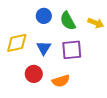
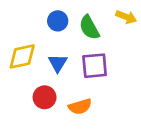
yellow arrow: (96, 23) -> (126, 17), moved

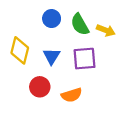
yellow arrow: (126, 17) -> (106, 30), moved
yellow diamond: (22, 56) -> (20, 50), turned -64

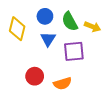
yellow diamond: (20, 50) -> (17, 29), moved
blue triangle: (52, 56) -> (48, 39), moved

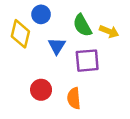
blue circle: (45, 16) -> (41, 14), moved
orange semicircle: (63, 83) -> (74, 98), turned 102

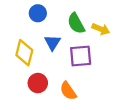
yellow diamond: (20, 34) -> (24, 53), moved
orange semicircle: (74, 98) -> (68, 91), turned -30

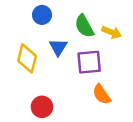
red circle: (38, 83) -> (42, 107), moved
orange semicircle: (68, 91) -> (102, 94), moved

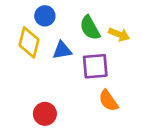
blue triangle: (58, 47) -> (62, 50), turned 48
yellow diamond: (27, 58) -> (29, 42), moved

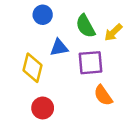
yellow arrow: (119, 34) -> (113, 32), turned 114
yellow diamond: (29, 42) -> (33, 68), moved

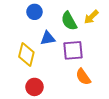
yellow arrow: (113, 32) -> (91, 17), moved

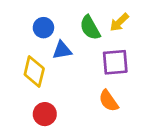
blue circle: (34, 12) -> (43, 28), moved
purple square: (73, 50) -> (115, 62), moved

